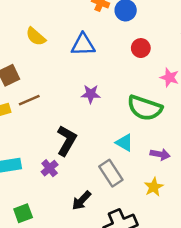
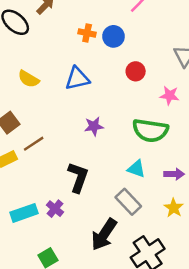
purple cross: (50, 168) -> (55, 209), moved
black arrow: (82, 201) -> (104, 234), size x1.5

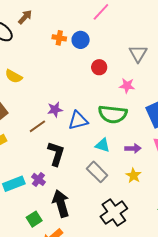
blue triangle: (77, 79) -> (78, 120), moved
purple star: (94, 126) -> (55, 110), moved
brown line: (34, 144) -> (37, 126), moved
black arrow: (104, 234) -> (61, 203), moved, turned 132

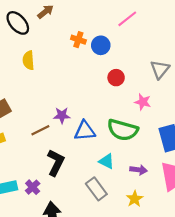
yellow semicircle: (14, 76) -> (28, 60), moved, turned 48

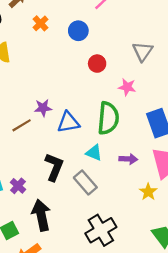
orange cross: (78, 40) -> (41, 23), moved, turned 32
green semicircle: (123, 130) -> (108, 118), turned -96
black L-shape: (56, 163) -> (54, 167), moved
yellow star: (135, 199) -> (148, 192), moved

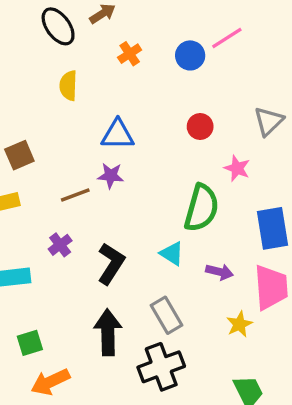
blue circle: (78, 31) -> (190, 55), moved
blue triangle: (68, 122) -> (118, 135), moved
gray rectangle: (85, 182) -> (166, 315), moved
purple cross: (18, 186) -> (60, 245), moved
black arrow: (41, 215) -> (108, 332), moved

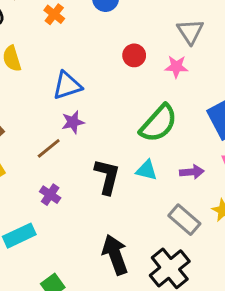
pink star: (237, 168) -> (176, 67), moved
green semicircle: (202, 208) -> (159, 123), turned 45
black L-shape: (111, 264) -> (107, 177), moved
gray rectangle: (166, 315) -> (184, 220), moved

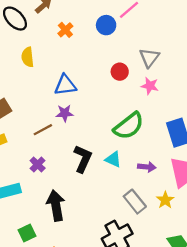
gray triangle: (190, 31) -> (149, 58), moved
black arrow: (115, 255) -> (56, 205), moved

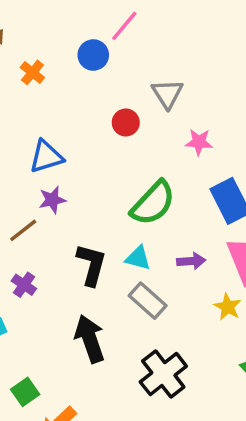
pink star: (150, 86) -> (199, 142), moved
gray rectangle: (135, 202) -> (148, 301), moved
black arrow: (56, 205) -> (90, 339), moved

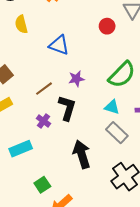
blue triangle: (46, 157) -> (59, 45), turned 35
purple star: (52, 200) -> (76, 79), moved
black L-shape: (91, 265) -> (67, 108), moved

